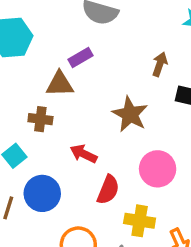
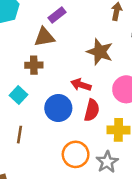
red arrow: (84, 154) -> (81, 85), moved
blue circle: (42, 193) -> (58, 108), moved

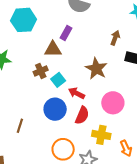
purple rectangle: (57, 15) -> (66, 33), turned -32
brown cross: (34, 65) -> (41, 71), turned -32
cyan square: (18, 95) -> (58, 80), moved

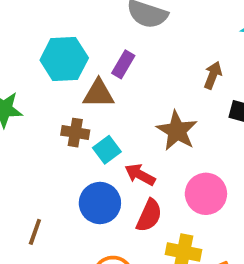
cyan hexagon: (24, 20) -> (64, 59), moved
brown cross: (41, 71) -> (75, 133), turned 32

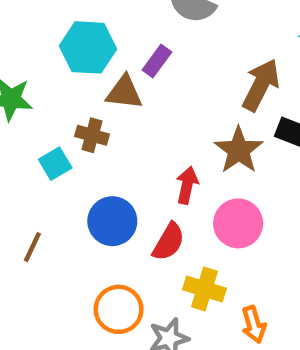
brown arrow: (213, 75) -> (261, 85), size x1.6
brown star: (177, 131) -> (239, 150), moved
cyan square: (107, 150) -> (55, 164), moved
red arrow: (140, 175) -> (187, 185), moved, turned 68

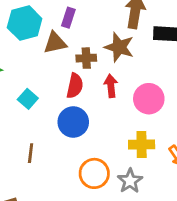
brown cross: (92, 135) -> (86, 58), moved
brown star: (239, 150) -> (119, 47), moved
red semicircle: (169, 242) -> (75, 86), moved

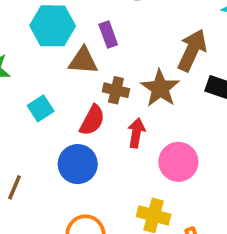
purple rectangle: (68, 18) -> (108, 34), turned -54
cyan square: (28, 99) -> (41, 108), moved

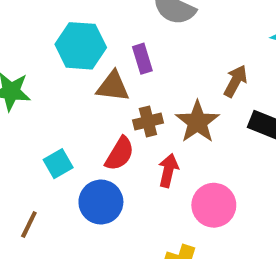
brown arrow: (192, 50) -> (236, 81), size x0.7
brown cross: (116, 90) -> (148, 122), turned -30
cyan square: (41, 108) -> (58, 164), moved

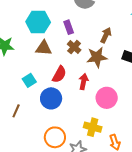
brown arrow: (236, 81) -> (106, 35), moved
brown triangle: (113, 86) -> (44, 48), moved
brown cross: (148, 122) -> (74, 47), moved, turned -32
brown star: (197, 122) -> (97, 57), turned 30

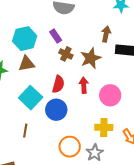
brown arrow: (106, 35) -> (106, 34), moved
brown triangle: (44, 48) -> (27, 64), moved
cyan square: (29, 80) -> (31, 98), size x1.6

